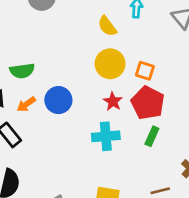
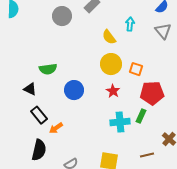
red pentagon: (148, 103) -> (152, 93), moved, turned -30
orange arrow: (26, 104) -> (56, 128), moved
cyan cross: (106, 136) -> (120, 122), moved

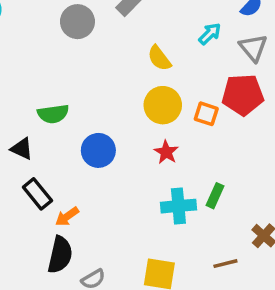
cyan arrow: (130, 24) -> (210, 34), moved, turned 40
red pentagon: (152, 93) -> (243, 95), moved
black semicircle: (39, 150) -> (60, 255), moved

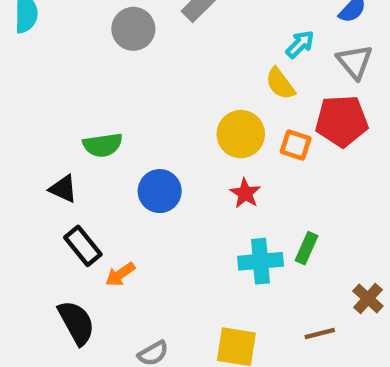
yellow semicircle: (159, 58) -> (280, 84), moved
black semicircle: (60, 255) -> (76, 323), moved, turned -42

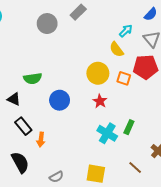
cyan cross: (261, 261) -> (107, 133), turned 36
orange arrow: (120, 274) -> (41, 140), turned -48
brown line: (320, 334) -> (135, 168), turned 56

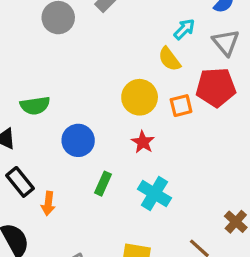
orange square: (124, 78) -> (181, 106), turned -32
green rectangle: (129, 127) -> (103, 184), moved

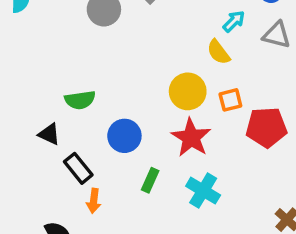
gray triangle: (226, 42) -> (277, 35), turned -36
red pentagon: (216, 87) -> (266, 127), moved
red star: (143, 142) -> (191, 138), size x1.6
black rectangle: (20, 182) -> (78, 168), moved

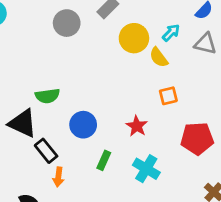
yellow circle: (188, 91) -> (134, 38), moved
red pentagon: (266, 127) -> (197, 138), moved
black triangle: (49, 134) -> (23, 123), size x1.6
red star: (191, 138) -> (137, 126), size x0.7

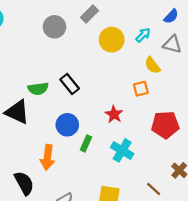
yellow semicircle: (159, 57) -> (152, 65), moved
blue circle: (83, 125) -> (67, 125), moved
black rectangle: (46, 151) -> (70, 84), moved
orange arrow: (58, 177) -> (47, 157), size x1.5

